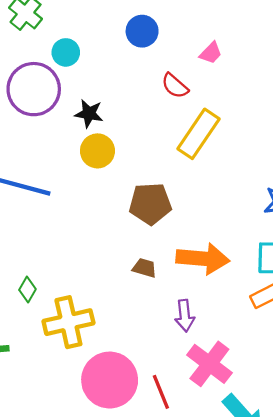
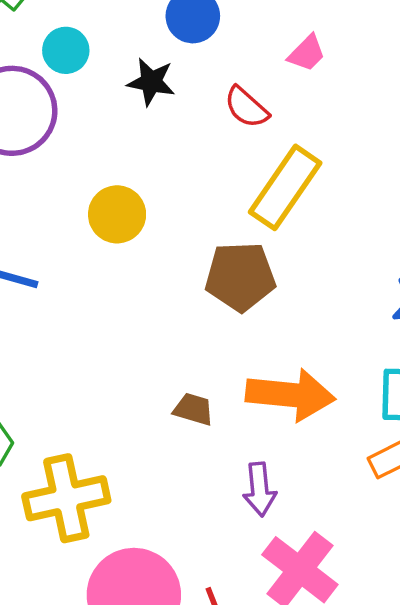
black star: (89, 114) -> (151, 82), moved
brown pentagon: (150, 204) -> (240, 277), moved

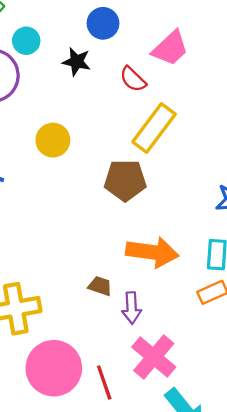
pink trapezoid: (307, 53) -> (170, 48), size x1.6
brown trapezoid: (193, 409) -> (100, 286), moved

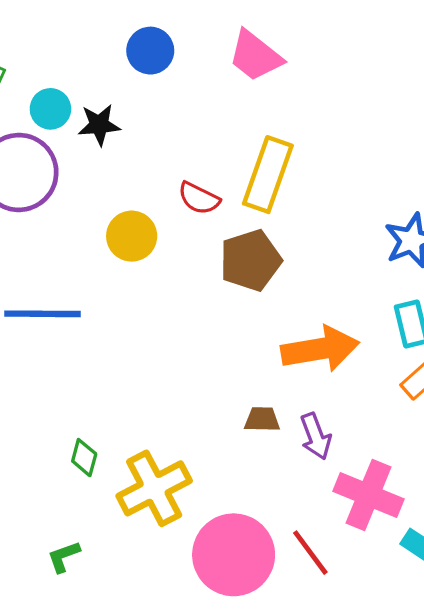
pink trapezoid: (170, 48) -> (255, 56), turned 99
black star: (76, 62) -> (99, 125), moved
red semicircle: (133, 79) -> (199, 198), moved

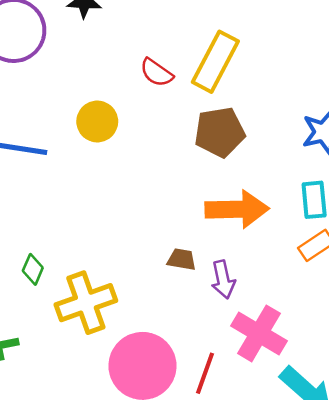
yellow circle: (132, 236) -> (97, 121), moved
brown pentagon: (250, 260) -> (220, 132), moved
red line: (310, 553) -> (205, 373), turned 48

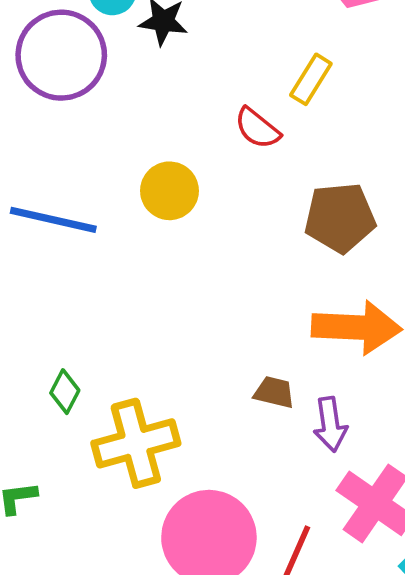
yellow rectangle: (215, 62) -> (311, 79), moved, size x0.6

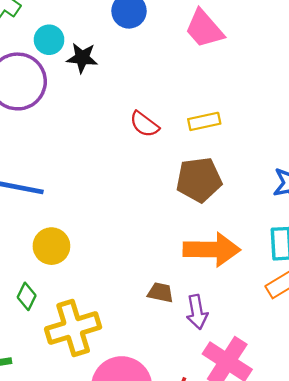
yellow rectangle: (311, 79) -> (204, 121), moved, turned 48
yellow circle: (169, 191) -> (51, 246), moved

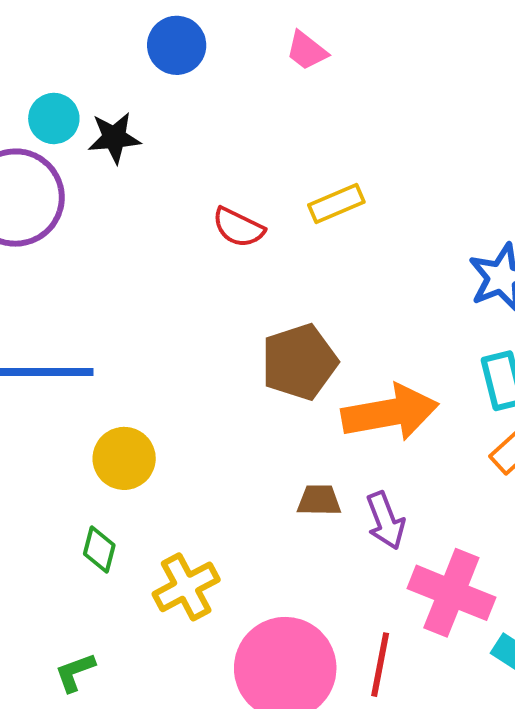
pink trapezoid: (204, 29) -> (307, 51), size x0.6
brown pentagon: (199, 180) -> (299, 362), moved
yellow cross: (73, 328) -> (186, 587), size x0.7

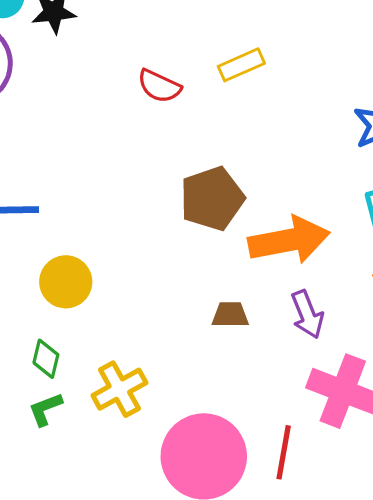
purple arrow: (385, 521) -> (307, 314), moved
green L-shape: (75, 672) -> (45, 409), moved

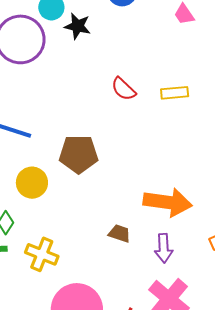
brown pentagon: (212, 199) -> (79, 154), moved
yellow cross: (119, 389) -> (42, 254), turned 32

